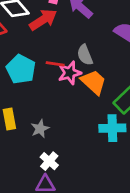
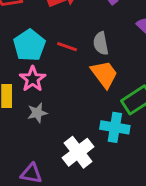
pink star: (70, 73) -> (33, 79), moved, turned -30
white cross: (49, 161) -> (78, 152), moved, size x1.5

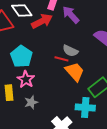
gray semicircle: (101, 43) -> (70, 51), turned -49
red line: (67, 47) -> (61, 59), moved

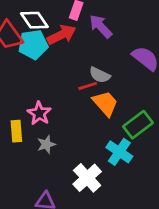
cyan pentagon: (21, 56) -> (33, 44), moved, turned 30
red line: (61, 59) -> (88, 86), turned -32
cyan cross: (85, 107) -> (119, 152), turned 30

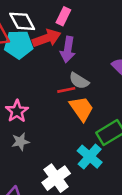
purple arrow: (101, 26) -> (68, 50), moved, turned -135

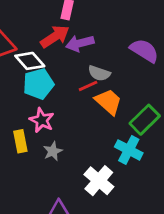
white diamond: (22, 21) -> (30, 61), moved
cyan pentagon: (18, 45) -> (38, 84), moved
purple arrow: (68, 50) -> (80, 43), turned 80

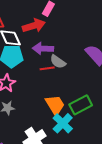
purple arrow: (80, 43) -> (43, 49), moved
orange trapezoid: (108, 102) -> (55, 105), moved

